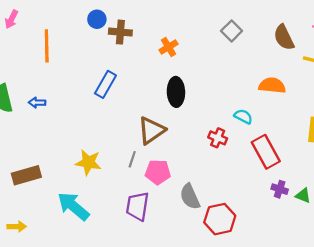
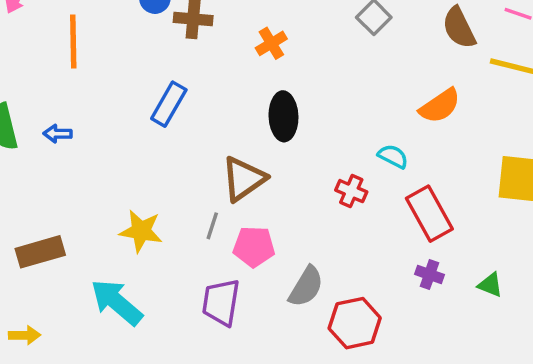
orange semicircle: (272, 85) -> (440, 106), turned 140
purple cross: (280, 189) -> (429, 274), moved
gray semicircle: (190, 197) -> (306, 287), turned -125

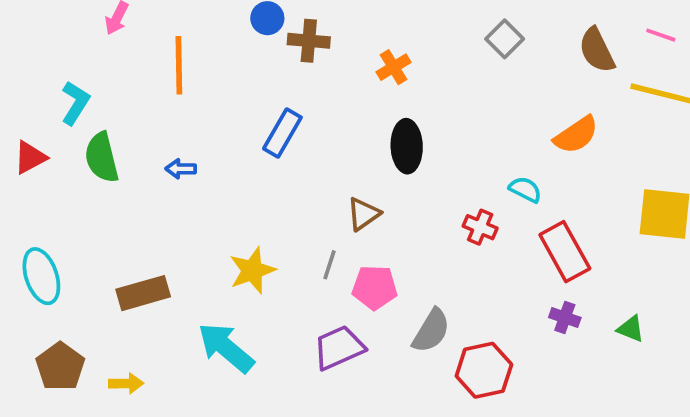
blue arrow: (58, 134) -> (181, 169), moved
brown triangle: (244, 179) -> (363, 214), size x0.7
yellow star: (141, 231) -> (252, 270), turned -30
purple trapezoid: (221, 302) -> (339, 348), turned 57

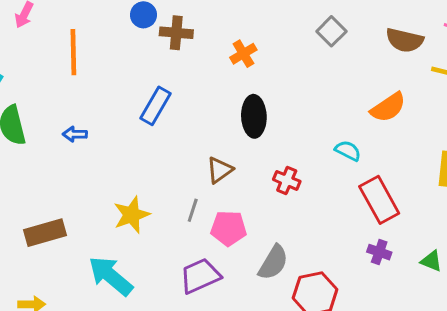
brown semicircle: (597, 50) -> (405, 40), turned -51
red cross: (480, 227) -> (287, 180), moved

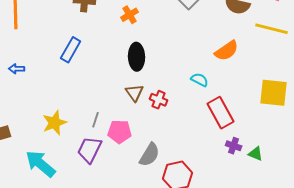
brown triangle: (220, 170) -> (135, 93), moved, turned -30
purple cross: (379, 252) -> (234, 146), moved
purple trapezoid: (200, 276) -> (90, 150), moved, turned -40

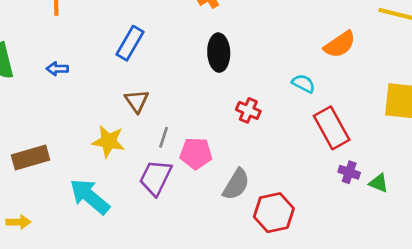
brown triangle: (135, 93) -> (137, 101), moved
yellow star: (55, 123) -> (108, 141), turned 30

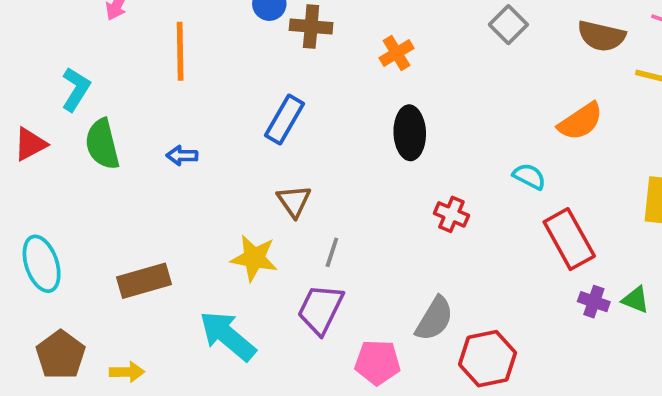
pink pentagon: (196, 153) -> (377, 362), moved
green triangle: (379, 183) -> (636, 300), moved

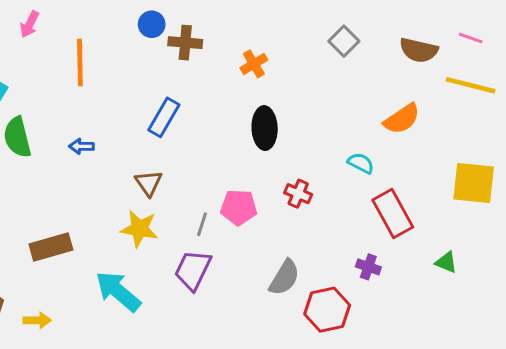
brown triangle: (294, 201) -> (149, 183), moved
purple cross: (594, 302) -> (368, 267), moved
pink pentagon: (377, 362) -> (239, 207), moved

